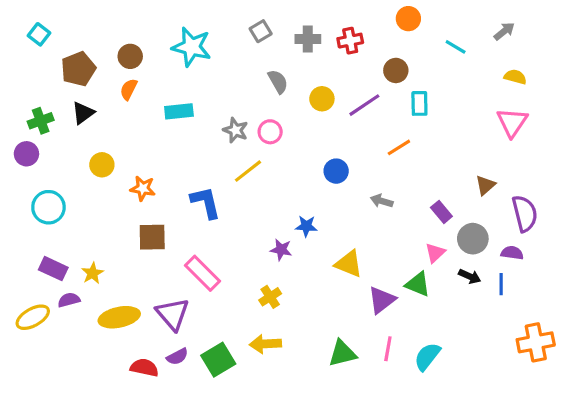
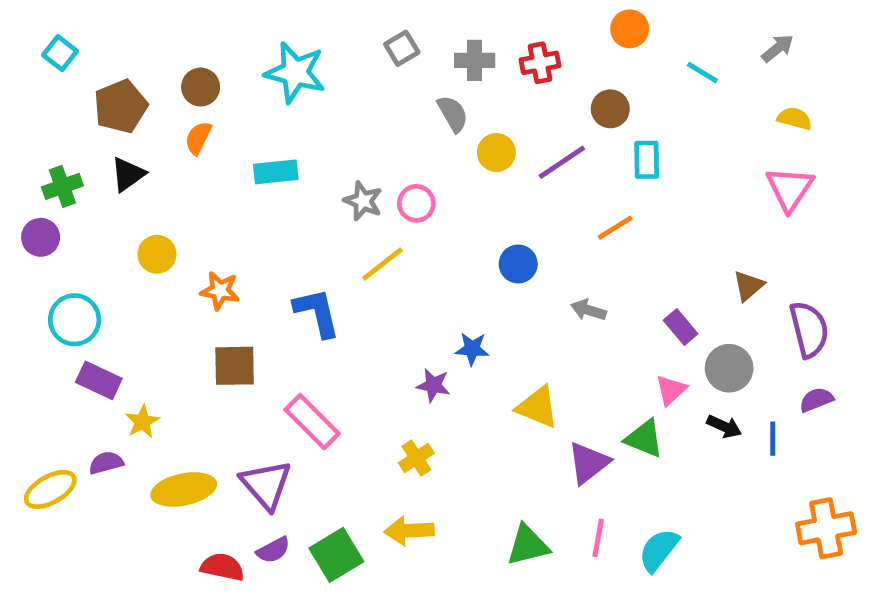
gray semicircle: (278, 81) -> (453, 114), moved
purple semicircle: (512, 253) -> (816, 400), moved, turned -30
purple rectangle: (53, 269) -> (99, 380), moved

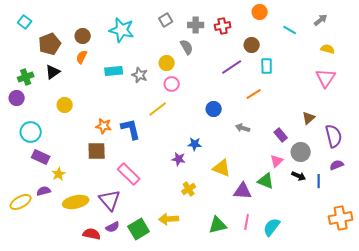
yellow circle: (496, 152) -> (167, 63), moved
gray star: (363, 201) -> (140, 75), moved
orange star: (220, 291) -> (104, 126), moved
yellow cross: (416, 458) -> (189, 189), moved
purple triangle: (588, 463) -> (243, 191), turned 42

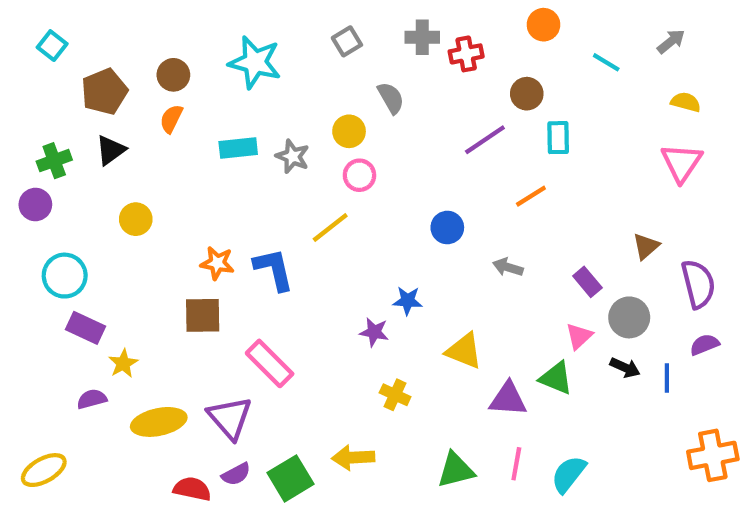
gray cross: (196, 25) -> (422, 37), moved
yellow cross: (189, 189) -> (395, 395), turned -32
yellow ellipse: (21, 202) -> (44, 470), moved

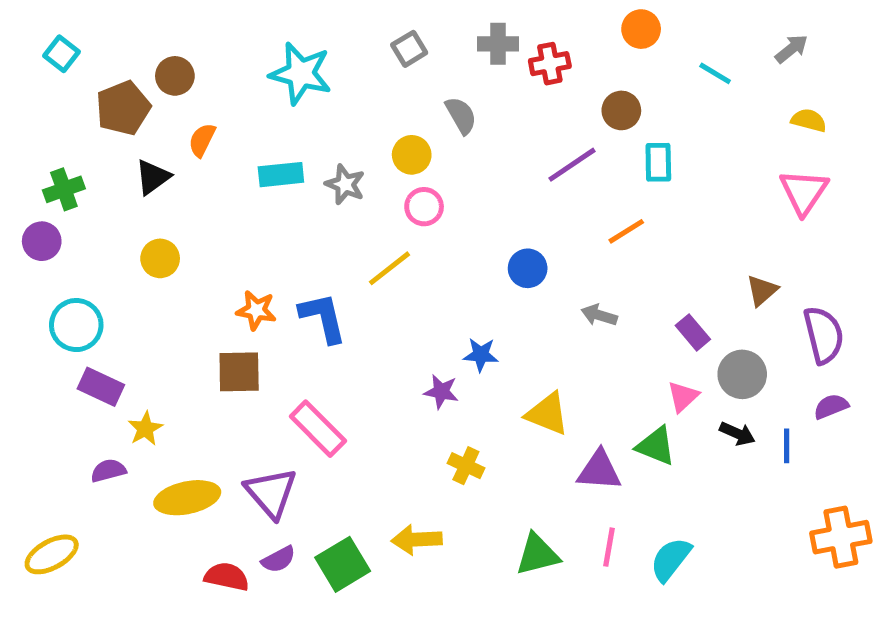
brown circle: (173, 75) -> (175, 76), moved
black triangle: (111, 150) -> (153, 177), moved

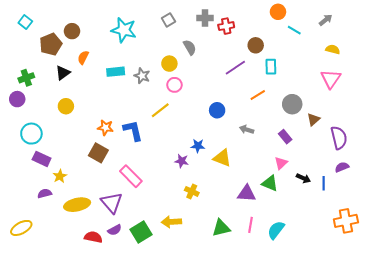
orange circle: (641, 29) -> (278, 12), moved
brown square: (239, 372) -> (98, 153), turned 30
gray circle: (742, 374) -> (292, 104), moved
yellow triangle: (547, 414) -> (222, 158), moved

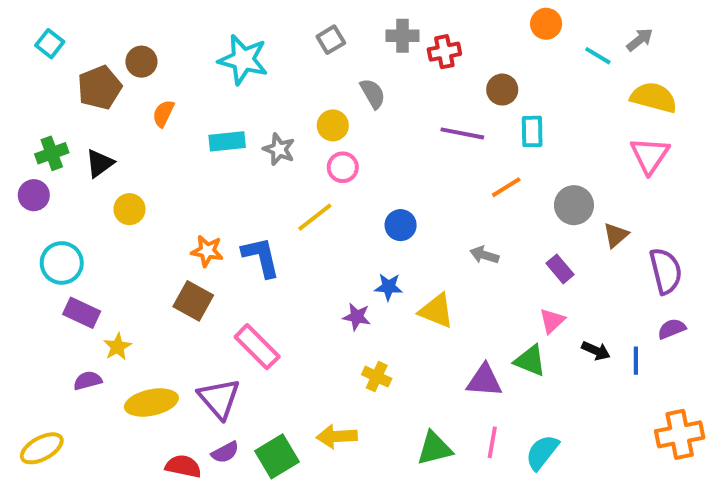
cyan line: (294, 30) -> (598, 56), moved
yellow semicircle: (333, 49) -> (654, 98), size x1.6
purple line: (235, 68) -> (462, 133), turned 45
black triangle: (63, 73) -> (100, 163), moved
blue circle: (217, 110) -> (401, 225), moved

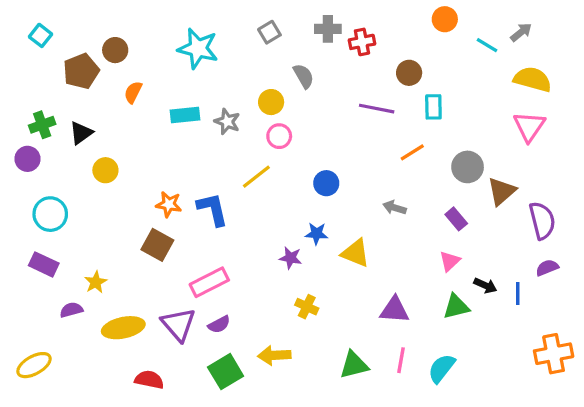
brown triangle: (616, 235) -> (502, 191), size x1.4
purple rectangle: (82, 313) -> (44, 264), moved
pink rectangle: (257, 347) -> (209, 282), turned -72
green triangle: (530, 361) -> (456, 307), moved, turned -36
purple semicircle: (225, 452) -> (219, 324), moved

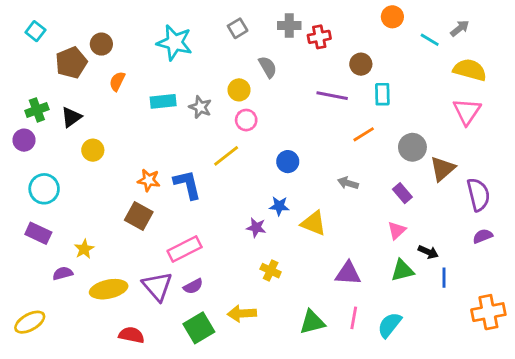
blue line: (518, 294) -> (444, 278), moved

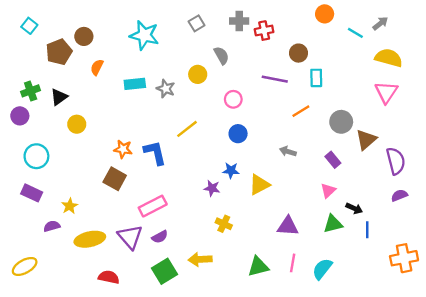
pink circle: (246, 120) -> (233, 99), moved
yellow triangle: (314, 223) -> (259, 185), turned -50

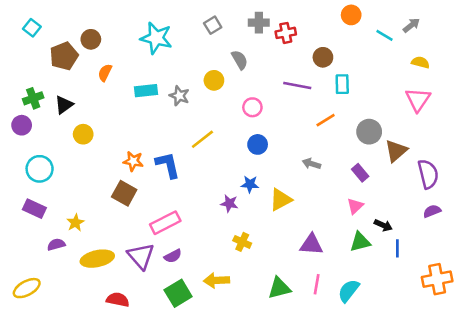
yellow semicircle: (389, 58) -> (420, 62), size x0.6

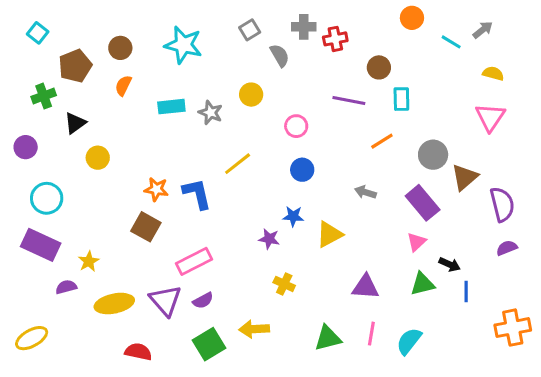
brown circle: (91, 39) -> (120, 48), moved
gray semicircle: (240, 60) -> (280, 55), moved
green cross: (33, 98) -> (44, 96), moved
purple rectangle: (360, 173) -> (423, 203), size x1.6
purple rectangle: (34, 209) -> (41, 245), size x1.4

